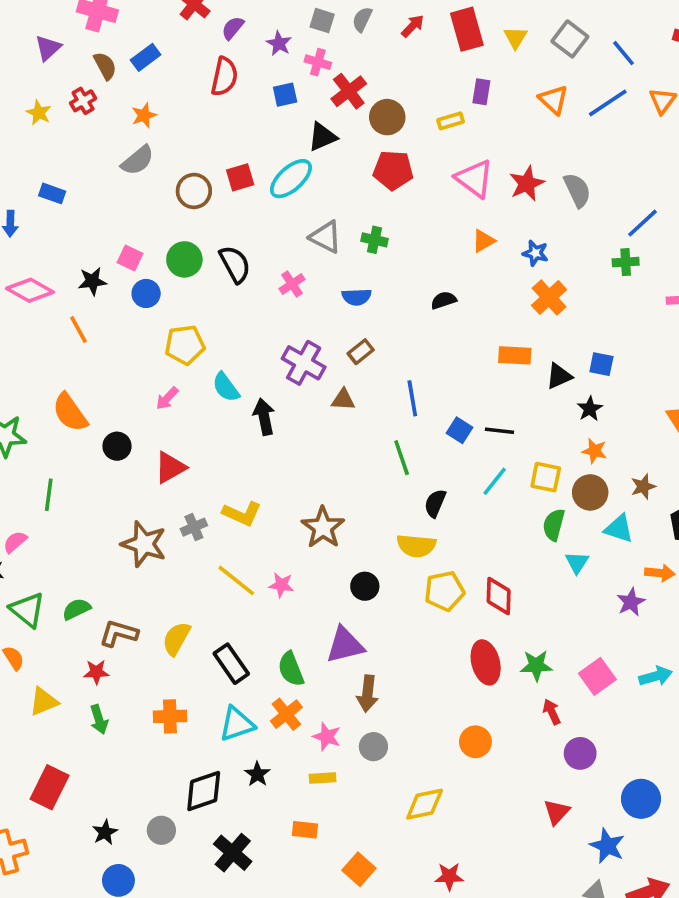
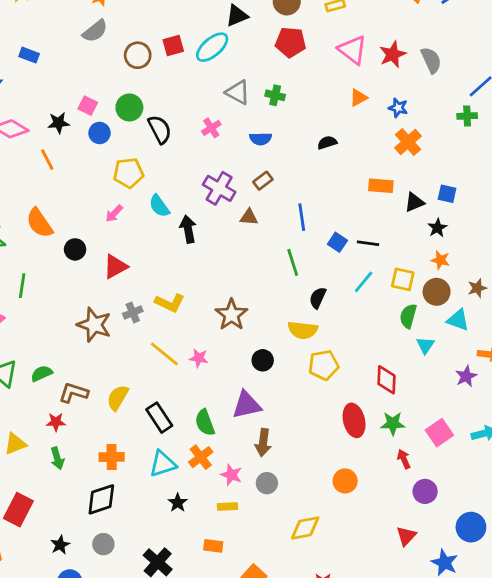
black semicircle: (235, 264) -> (160, 129), moved
red diamond: (499, 596) -> (386, 380), moved
black diamond: (204, 791) -> (101, 499), moved

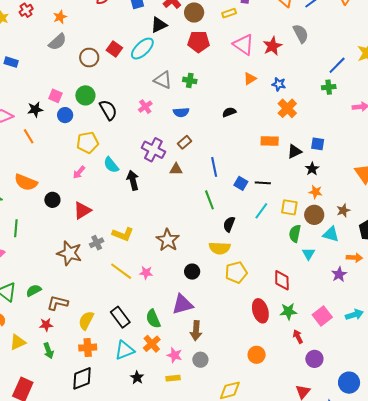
red square: (173, 45) -> (114, 49), turned -35
gray semicircle: (431, 60) -> (301, 34), moved
orange semicircle: (40, 223) -> (26, 182), turned -30
yellow semicircle: (118, 398) -> (86, 320), moved

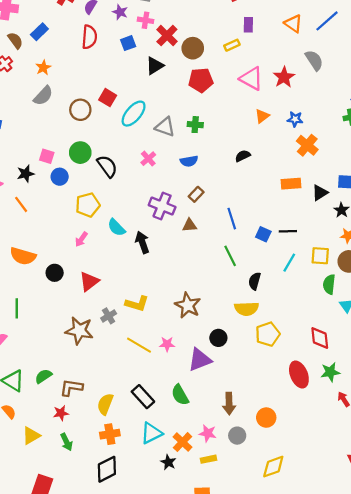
cyan ellipse: (142, 49) -> (134, 114), moved
purple triangle: (182, 304) -> (200, 360), moved
orange cross: (152, 344) -> (182, 442), moved
orange circle: (257, 355) -> (266, 418), moved

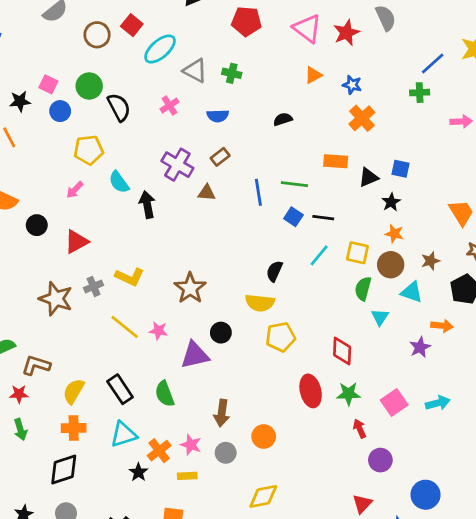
green line: (230, 256) -> (294, 184), moved, turned -65

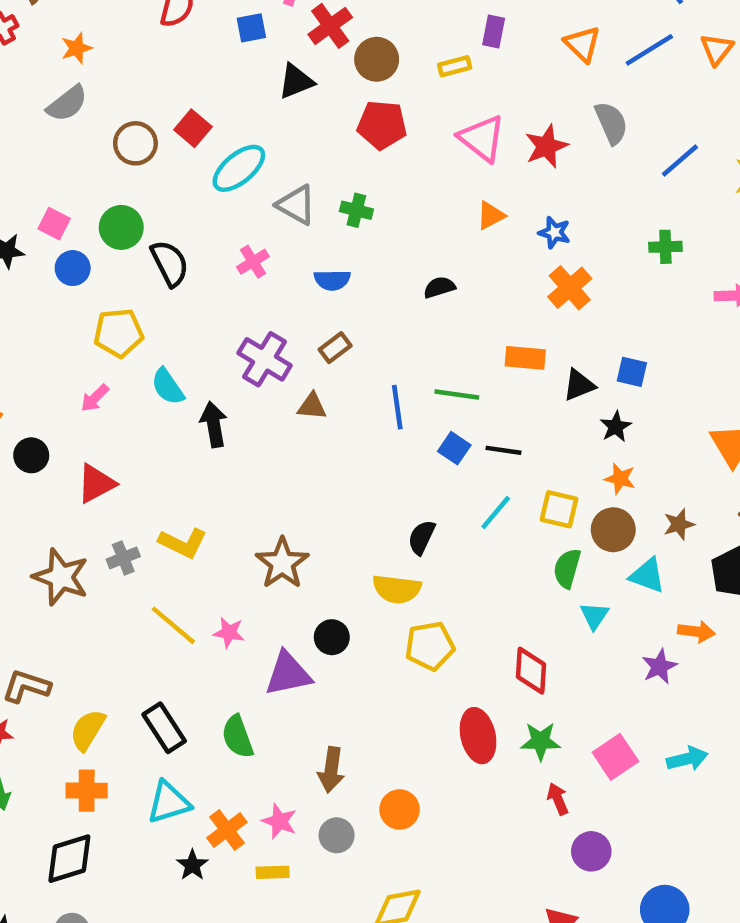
blue line: (433, 64) -> (680, 160), moved

